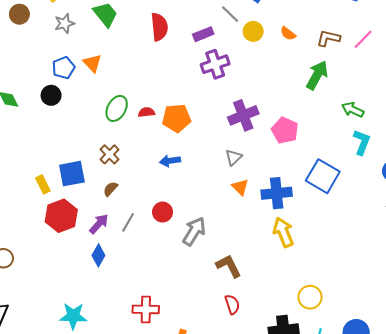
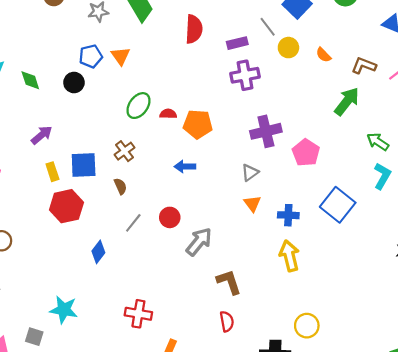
brown semicircle: (110, 189) -> (120, 186), turned 105
blue cross: (277, 193) -> (288, 215), size x0.7
purple arrow: (99, 224) -> (42, 135), moved

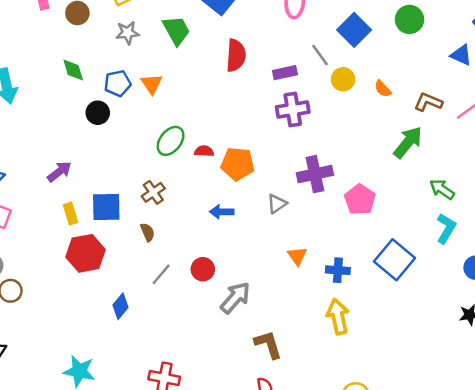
green diamond: (30, 80) -> (73, 70), moved
gray triangle: (250, 173) -> (277, 204), moved

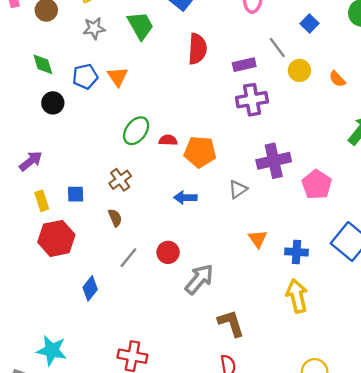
blue square: (354, 30) -> (310, 23), size x0.6
black circle: (98, 113) -> (53, 103), moved
blue square: (106, 207) -> (76, 194), size x0.6

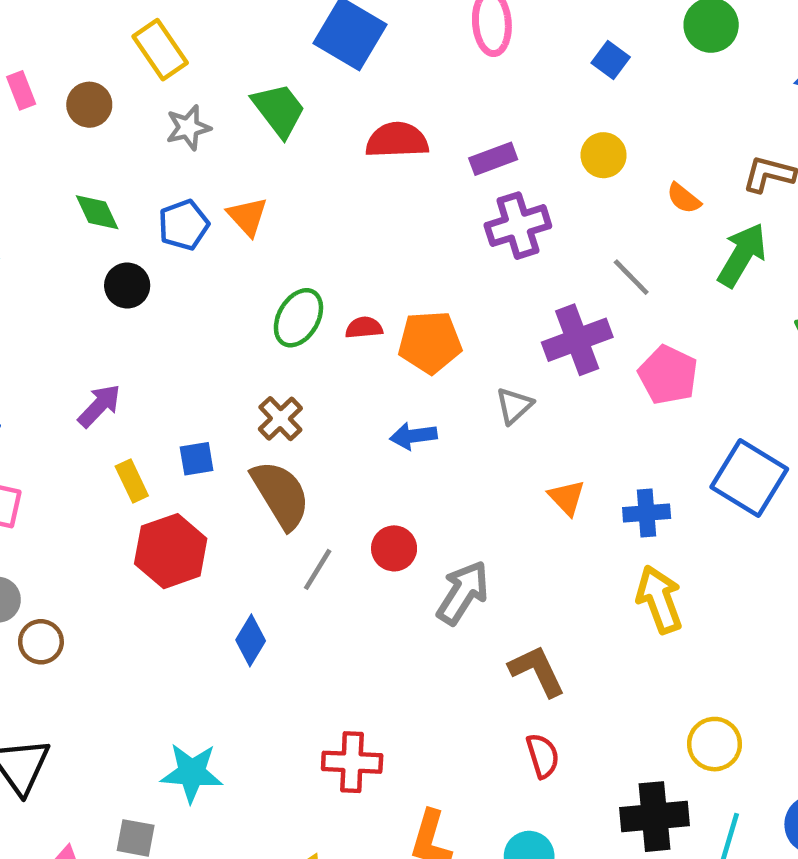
gray line: (277, 48) -> (631, 277), moved
red semicircle: (197, 49) -> (397, 140), turned -88
orange semicircle: (337, 79) -> (684, 198), moved
brown semicircle: (115, 218) -> (281, 495), size x2.0

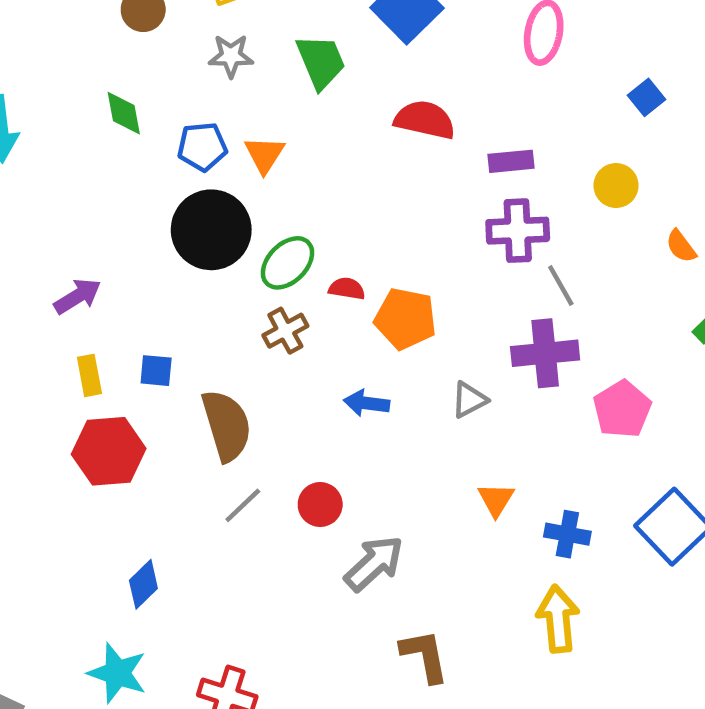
gray line: (631, 277) -> (561, 285), moved
black circle: (127, 286) -> (211, 230), moved, size x1.8
brown cross: (280, 419) -> (285, 331), moved
blue diamond: (251, 640) -> (143, 584), moved
cyan star: (192, 773) -> (117, 673), moved

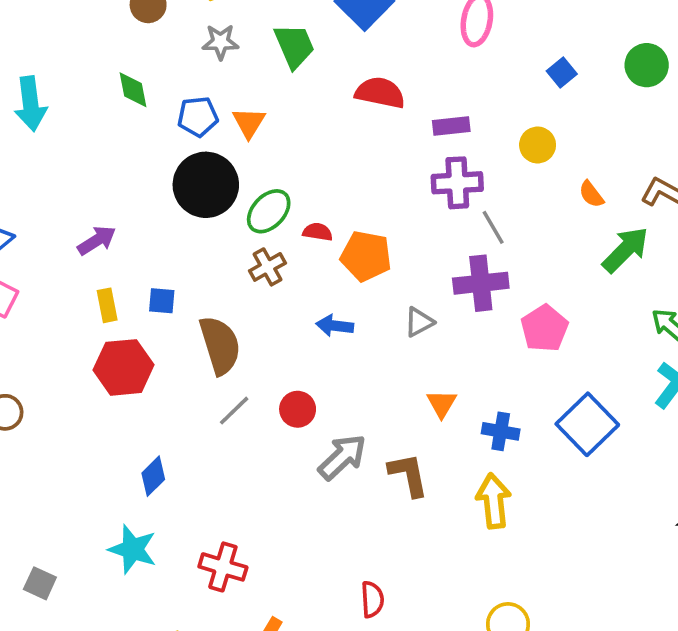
brown L-shape: (425, 656) -> (408, 475), moved

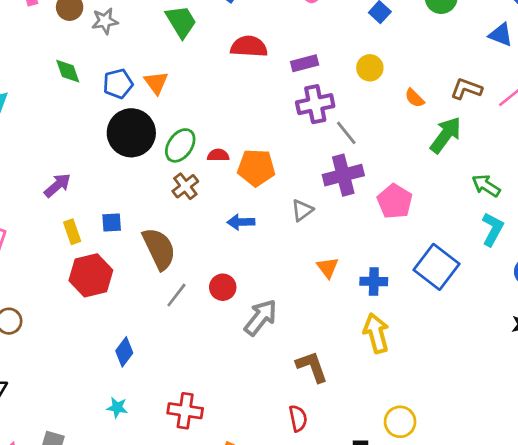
gray star: (220, 42) -> (105, 21), moved
brown L-shape: (408, 475) -> (312, 367), moved
cyan star: (133, 549) -> (117, 408), size x0.6

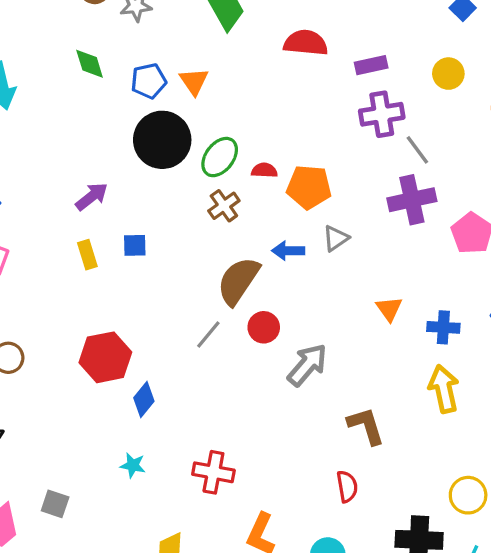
purple arrow: (57, 185) -> (92, 197), moved
gray triangle: (302, 210) -> (336, 238), moved
brown semicircle: (159, 249) -> (238, 281), moved, turned -123
red hexagon: (91, 275) -> (105, 357), moved

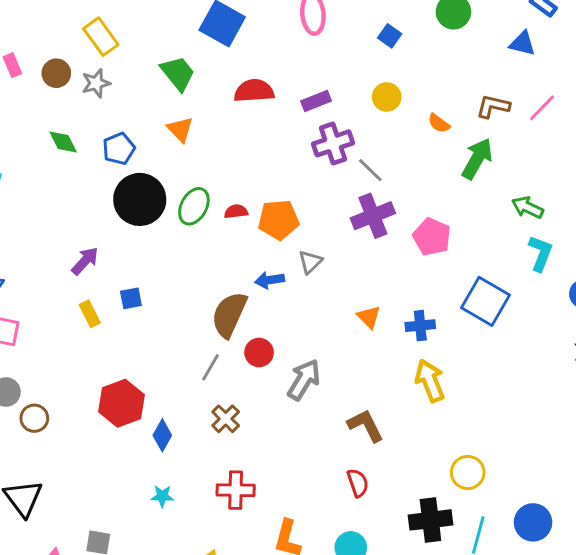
orange triangle: (194, 81) -> (180, 129), moved
brown cross: (224, 206) -> (226, 419), moved

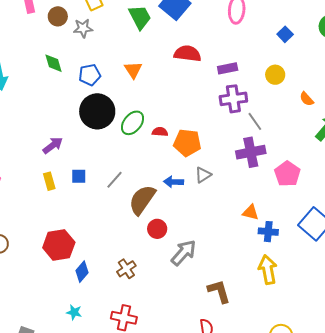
green trapezoid: (178, 73) -> (140, 17), moved
orange triangle: (369, 317) -> (251, 212), moved, turned -42
gray line: (210, 367) -> (114, 180), moved

